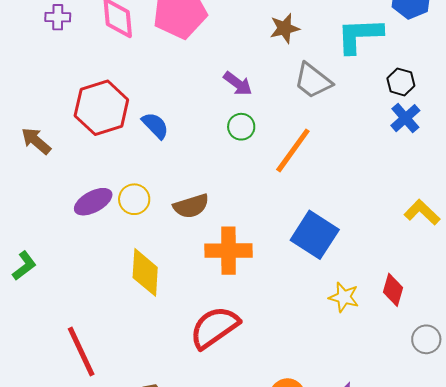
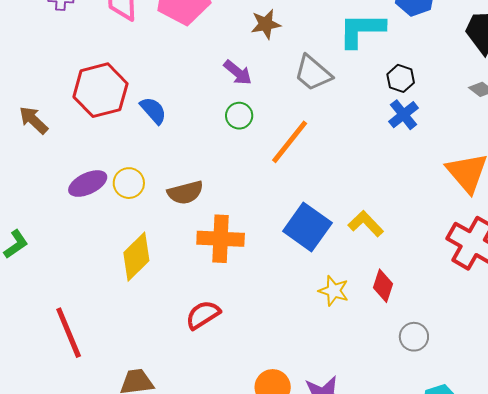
brown star: (285, 28) -> (266, 24), moved
yellow L-shape: (422, 212) -> (366, 224), moved
yellow diamond: (145, 272) -> (136, 257), turned 39
red semicircle: (214, 327) -> (203, 315), size x0.7

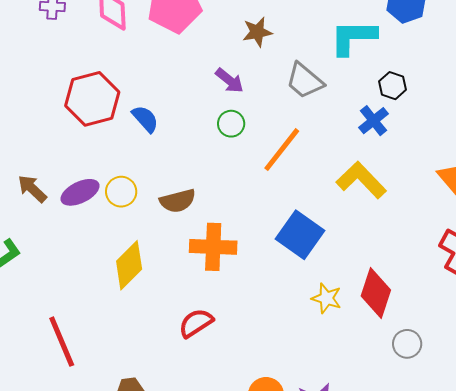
blue cross: (403, 115) -> (373, 121), moved
brown arrow: (33, 120) -> (32, 189), moved
yellow L-shape: (366, 224) -> (361, 180), moved, size x1.4
red diamond: (383, 286) -> (376, 293), size x1.5

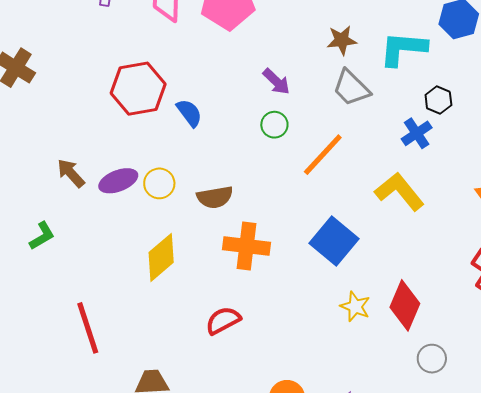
brown star: (257, 32) -> (342, 40), moved

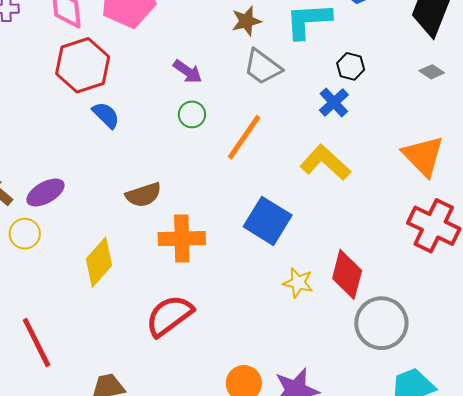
red hexagon: (138, 89) -> (83, 65), moved
yellow circle: (159, 183) -> (25, 234), moved
red semicircle: (223, 320) -> (169, 316), size x1.4
gray circle: (432, 359) -> (381, 323), size x1.8

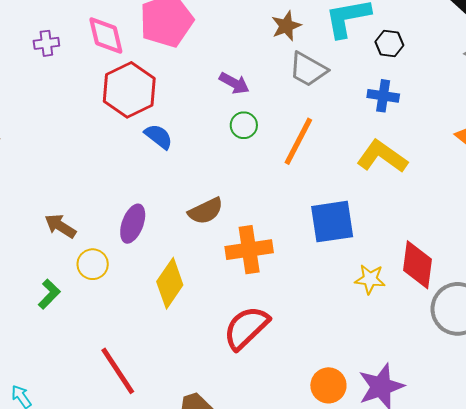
black hexagon: (351, 66) -> (389, 44), moved
blue cross: (334, 102) -> (383, 96), turned -32
purple ellipse: (45, 193) -> (133, 224), moved, turned -33
blue square: (268, 221) -> (332, 222), turned -33

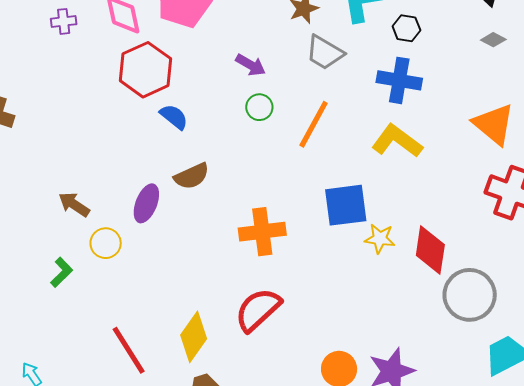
blue cross: (383, 96) -> (399, 80), size x1.4
brown semicircle: (206, 211) -> (192, 176), moved
yellow star: (370, 279) -> (380, 239), moved
yellow diamond: (170, 283) -> (194, 337), moved

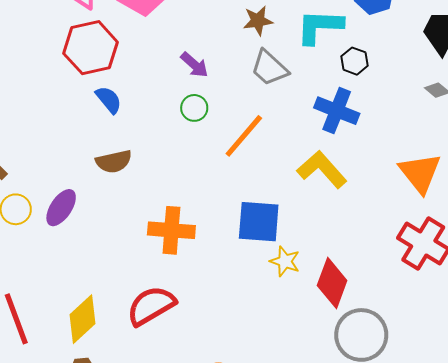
purple ellipse: (146, 203) -> (61, 208), moved

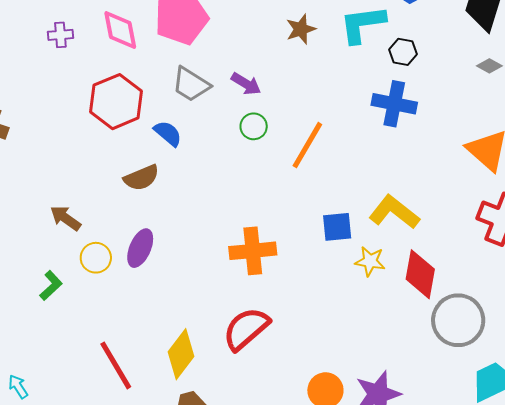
red hexagon: (91, 48) -> (116, 102), moved
gray trapezoid: (269, 68) -> (191, 84), moved
brown semicircle: (114, 161) -> (141, 178), moved
yellow L-shape: (322, 169) -> (394, 212), moved
blue square: (259, 222) -> (337, 227), size x0.7

